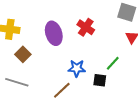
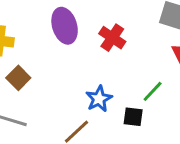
purple ellipse: (54, 33) -> (65, 26), moved
blue star: (77, 68) -> (99, 99), turned -30

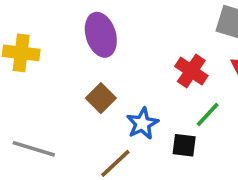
red cross: (112, 38) -> (191, 71), moved
brown square: (18, 78) -> (101, 98), moved

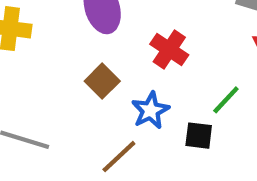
red cross: (191, 71) -> (169, 50), moved

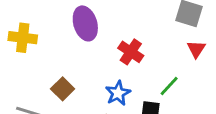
brown square: (102, 81) -> (63, 89), moved

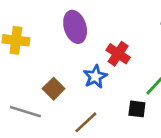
blue star: (118, 93) -> (95, 77), moved

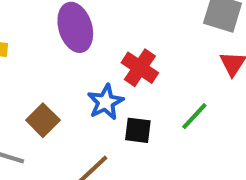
black square: (137, 109) -> (138, 130), moved

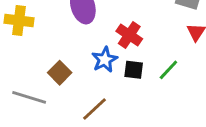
black square: (138, 130) -> (134, 70), moved

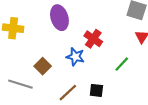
blue star: (105, 60) -> (75, 57), turned -30
black square: (134, 70) -> (96, 90), moved

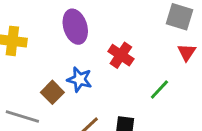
blue star: (75, 57) -> (80, 79), moved

